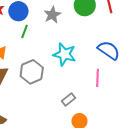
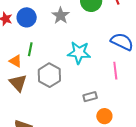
green line: (25, 31) -> (30, 49), moved
gray rectangle: (68, 100) -> (90, 97), turned 32

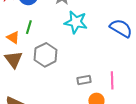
cyan star: (79, 53) -> (76, 22), moved
pink line: (115, 71) -> (112, 80), moved

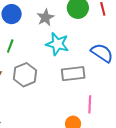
gray rectangle: (84, 80) -> (73, 74), moved, size x1.6

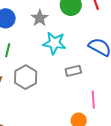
gray rectangle: (73, 74) -> (73, 71), size x0.7

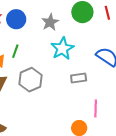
cyan star: (54, 43) -> (62, 49), turned 30

